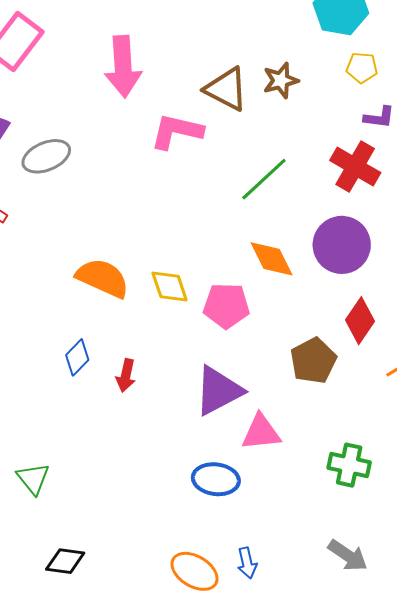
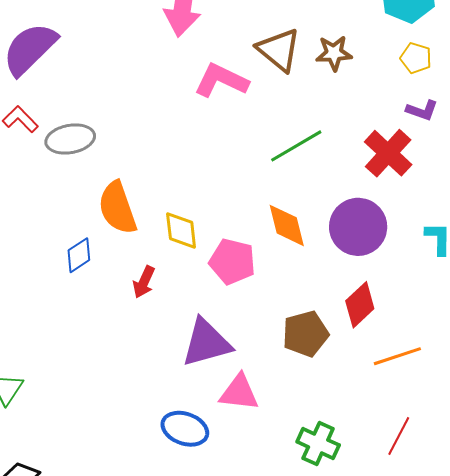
gray ellipse: (46, 156) -> (70, 139), moved
orange semicircle: (103, 278) -> (117, 208), turned -146
blue diamond: (77, 357) -> (79, 255), moved
red arrow: (126, 375) -> (144, 282), moved

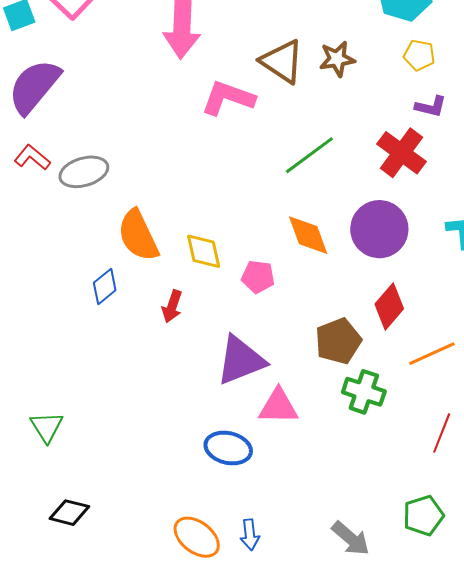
pink pentagon: (232, 262) -> (258, 277), size x0.7
green cross: (318, 443) -> (364, 392), moved

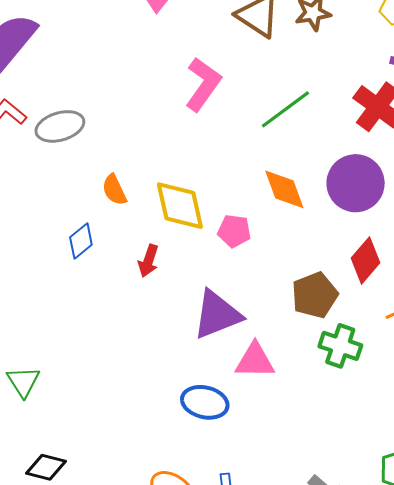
pink L-shape: (228, 98) -> (203, 84), moved, turned 106
orange semicircle: (138, 235) -> (114, 190), size x0.6
yellow diamond: (204, 251) -> (180, 206), size x1.4

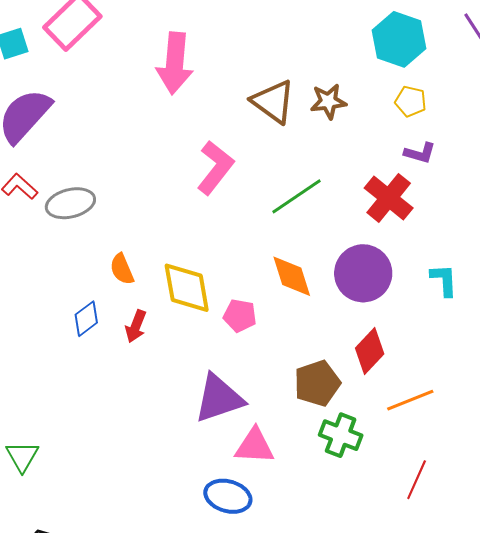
red arrow: (148, 261) -> (136, 326), moved
blue ellipse: (205, 402) -> (228, 496), moved

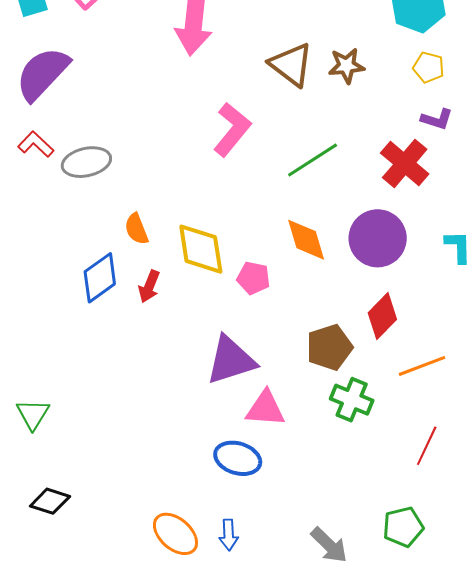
blue diamond: (86, 319) -> (100, 278), size x1.4

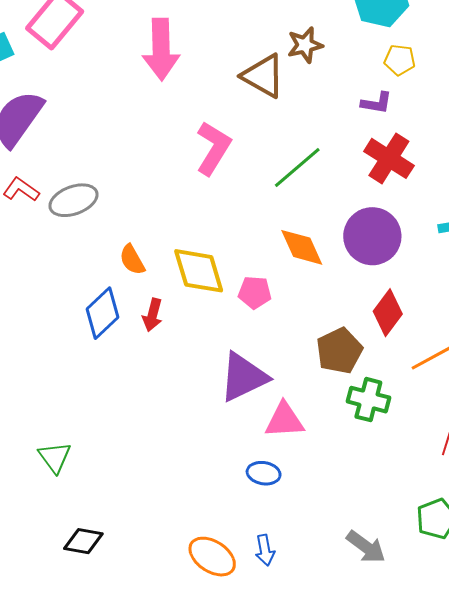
brown star: (346, 66) -> (305, 45), moved
purple L-shape: (437, 119) -> (377, 103), moved
blue ellipse: (238, 458) -> (264, 473), size x0.7

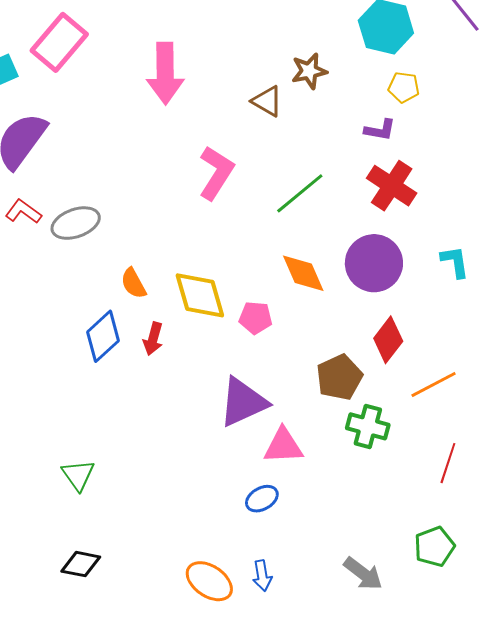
brown triangle: (263, 76) -> (267, 101), size x0.7
green triangle: (55, 457) -> (78, 475), moved
blue ellipse: (264, 473) -> (262, 499), turned -40

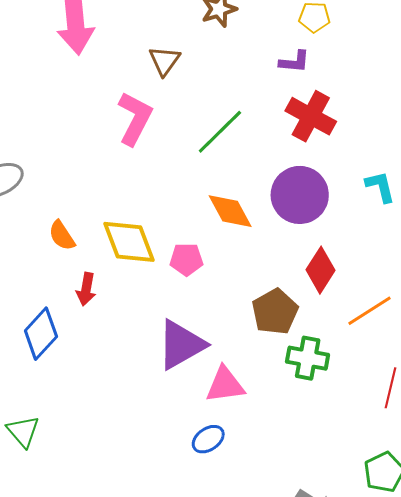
brown triangle: (267, 101) -> (164, 61), moved, turned 40
blue diamond: (103, 336) -> (41, 334), moved

